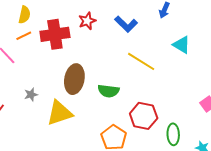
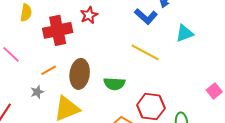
blue L-shape: (126, 24) -> (146, 16), moved
orange line: (24, 36) -> (49, 70), moved
cyan triangle: (182, 45) -> (185, 33), turned -48

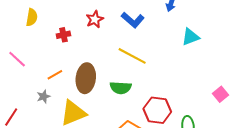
blue L-shape: (146, 16) -> (133, 20), moved
red cross: (58, 30) -> (63, 35), size x0.5
yellow line: (145, 52) -> (132, 56), moved

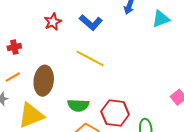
red cross: (63, 35) -> (14, 47), moved
cyan triangle: (190, 37) -> (161, 19), moved
green semicircle: (121, 88) -> (78, 105), moved

